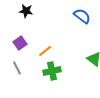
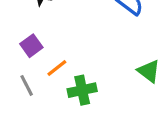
orange line: (45, 51) -> (57, 68), moved

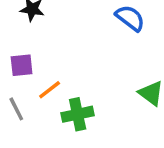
purple square: (31, 46) -> (22, 65), turned 30

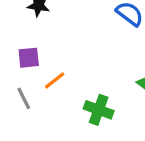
green cross: (78, 114) -> (99, 110), moved, turned 32

